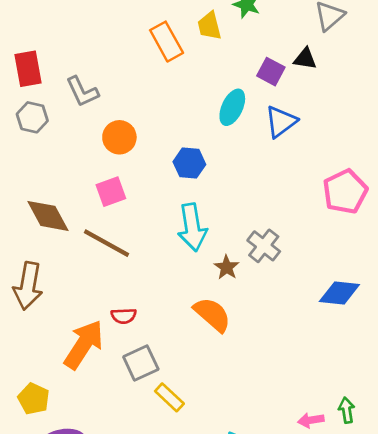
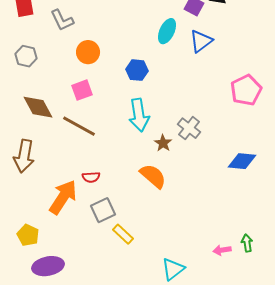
gray hexagon: (32, 117) -> (26, 56), moved

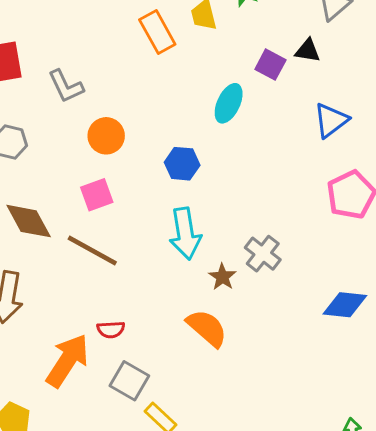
blue triangle: (201, 41) -> (331, 120), moved
gray square: (103, 210) -> (129, 381), turned -35

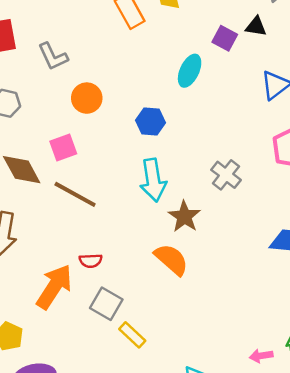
pink square: (97, 195) -> (63, 148), moved
gray cross: (263, 254) -> (226, 175), moved
brown star: (222, 277) -> (184, 216), size x1.4

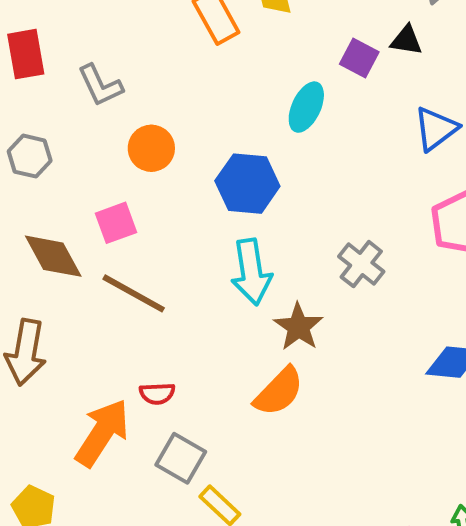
blue hexagon: (151, 121) -> (247, 184), size x1.4
orange semicircle: (171, 259) -> (279, 392), turned 93

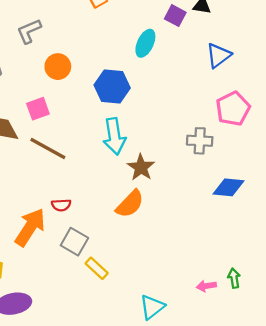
gray L-shape: (100, 85) -> (29, 31), turned 92
gray cross: (361, 264) -> (200, 141), moved, turned -35

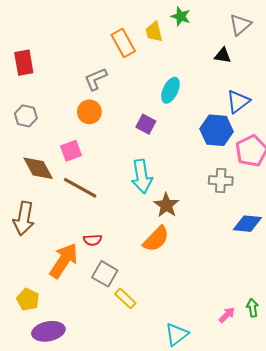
purple square: (175, 16) -> (146, 124), moved
gray L-shape: (29, 31) -> (96, 79), moved
blue hexagon: (112, 86) -> (217, 130), moved
pink arrow: (206, 286) -> (227, 315), turned 144

